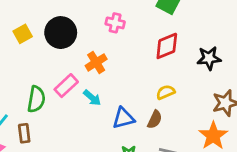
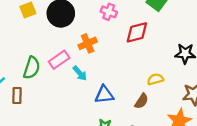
red diamond: (167, 46) -> (137, 32), moved
yellow semicircle: (166, 92) -> (155, 79), moved
brown semicircle: (155, 119) -> (142, 101), moved

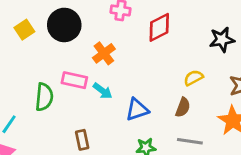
pink rectangle: (59, 60) -> (74, 80), turned 60
brown rectangle: (17, 96) -> (82, 140), moved

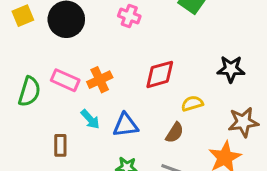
red diamond: (159, 27) -> (160, 74), moved
orange cross: (104, 53) -> (100, 80), moved
cyan arrow: (103, 91) -> (90, 119), moved

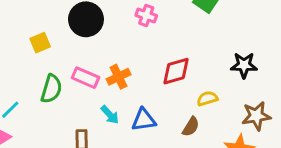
yellow square: (23, 16) -> (40, 43), moved

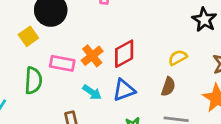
yellow square: (40, 43) -> (28, 36), moved
black star: (244, 65) -> (204, 20), turned -30
red diamond: (176, 71) -> (124, 54), moved

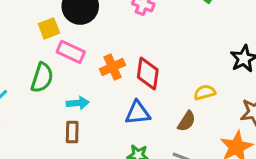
red diamond: (124, 54) -> (148, 74), turned -68
pink rectangle: (62, 63) -> (71, 52), moved
cyan arrow: (92, 92) -> (78, 103), moved, turned -54

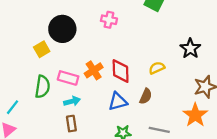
pink rectangle: (71, 52) -> (68, 78), moved
yellow semicircle: (205, 92) -> (157, 68), moved
brown semicircle: (187, 121) -> (146, 96), moved

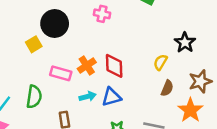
yellow semicircle: (157, 68) -> (160, 62), moved, turned -35
green semicircle: (42, 87) -> (34, 97), moved
brown semicircle: (146, 96) -> (167, 88), moved
cyan arrow: (72, 101) -> (88, 96), moved

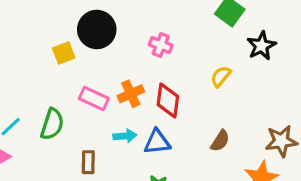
pink cross: (102, 14) -> (161, 45), moved
black star: (185, 42) -> (261, 46), moved
yellow semicircle: (160, 62) -> (221, 76), moved
brown semicircle: (167, 88) -> (220, 141), moved

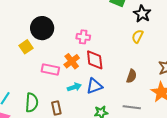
pink cross: (161, 45) -> (83, 37), moved
yellow semicircle: (221, 76) -> (137, 36), moved
green semicircle: (52, 124) -> (32, 103), moved

